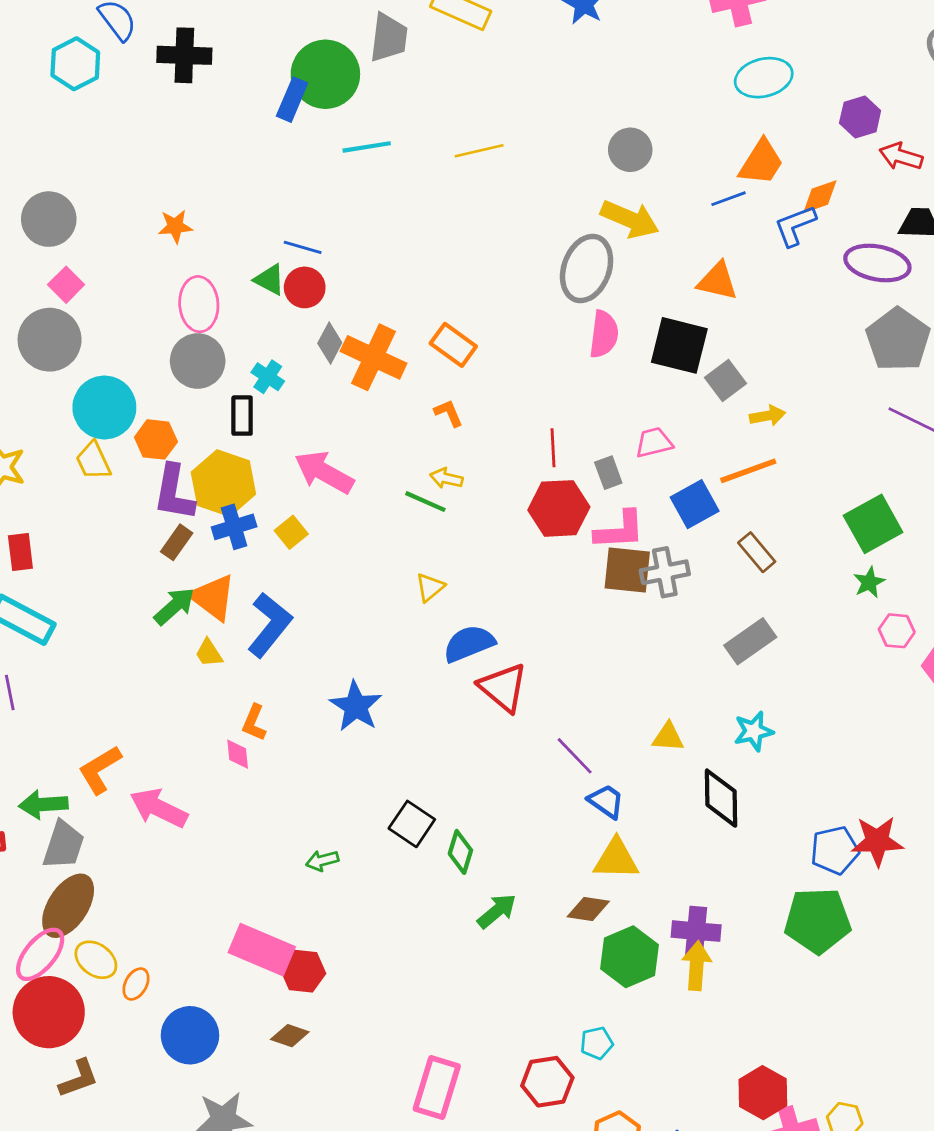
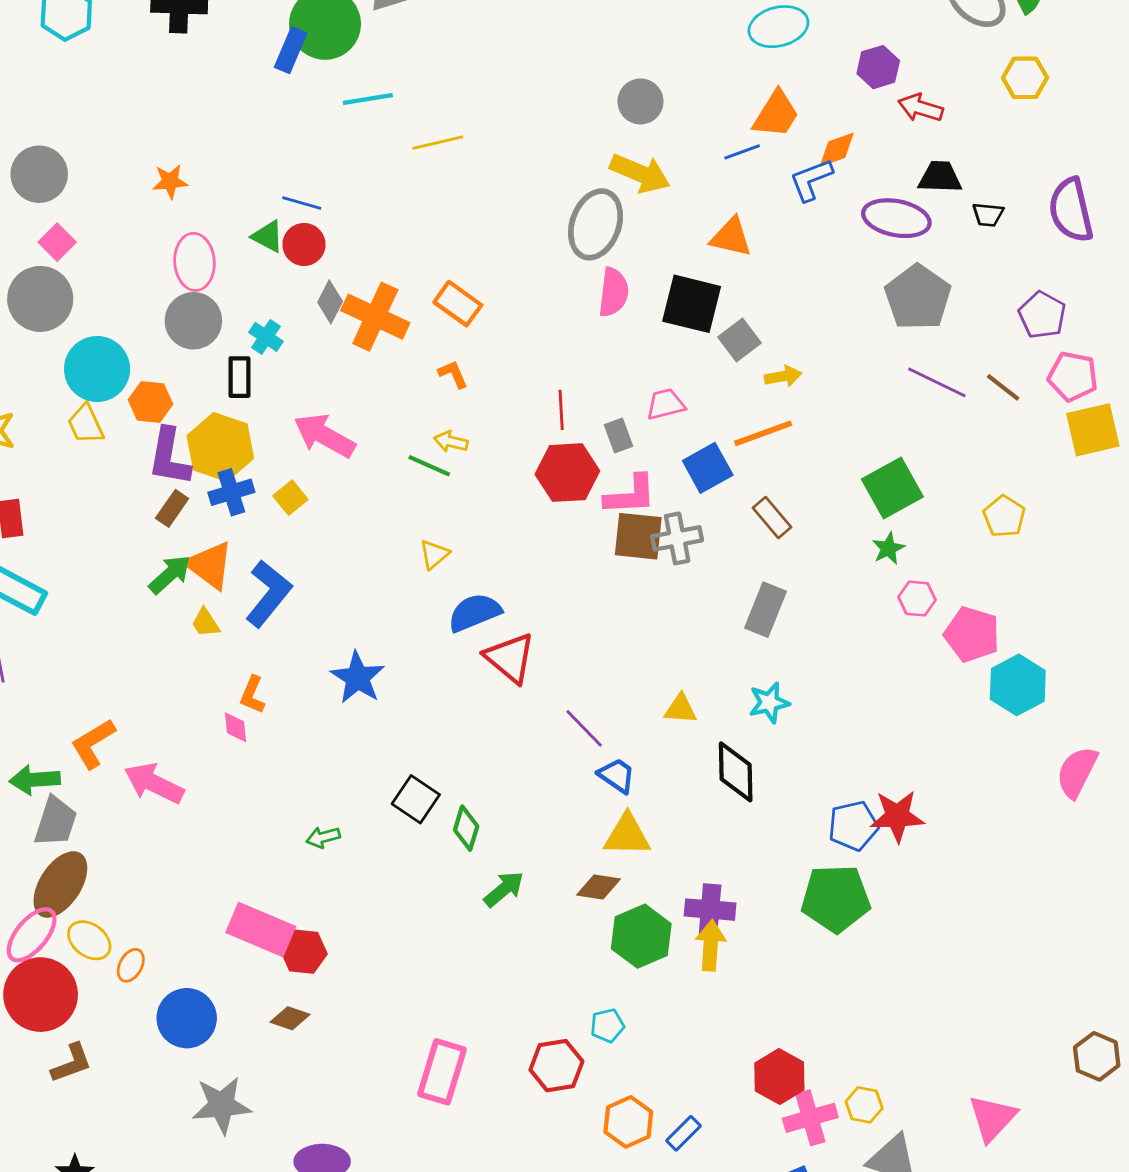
yellow line: (479, 151) -> (438, 143), moved
gray rectangle: (750, 641) -> (766, 610), turned -33

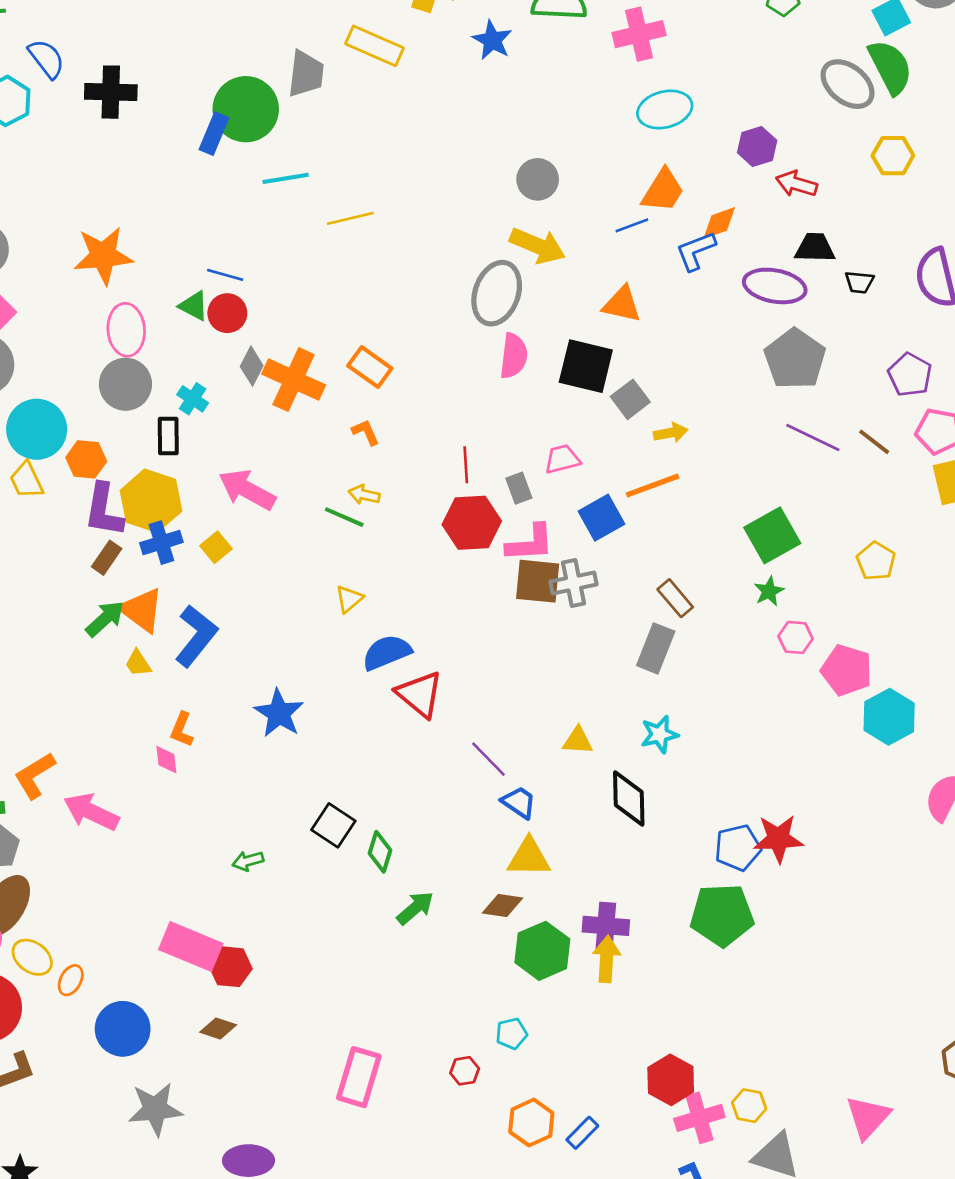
orange star: (170, 181) -> (103, 256), size x1.8
brown rectangle: (772, 517) -> (675, 598), moved
red hexagon: (556, 1066) -> (465, 1071), size x0.6

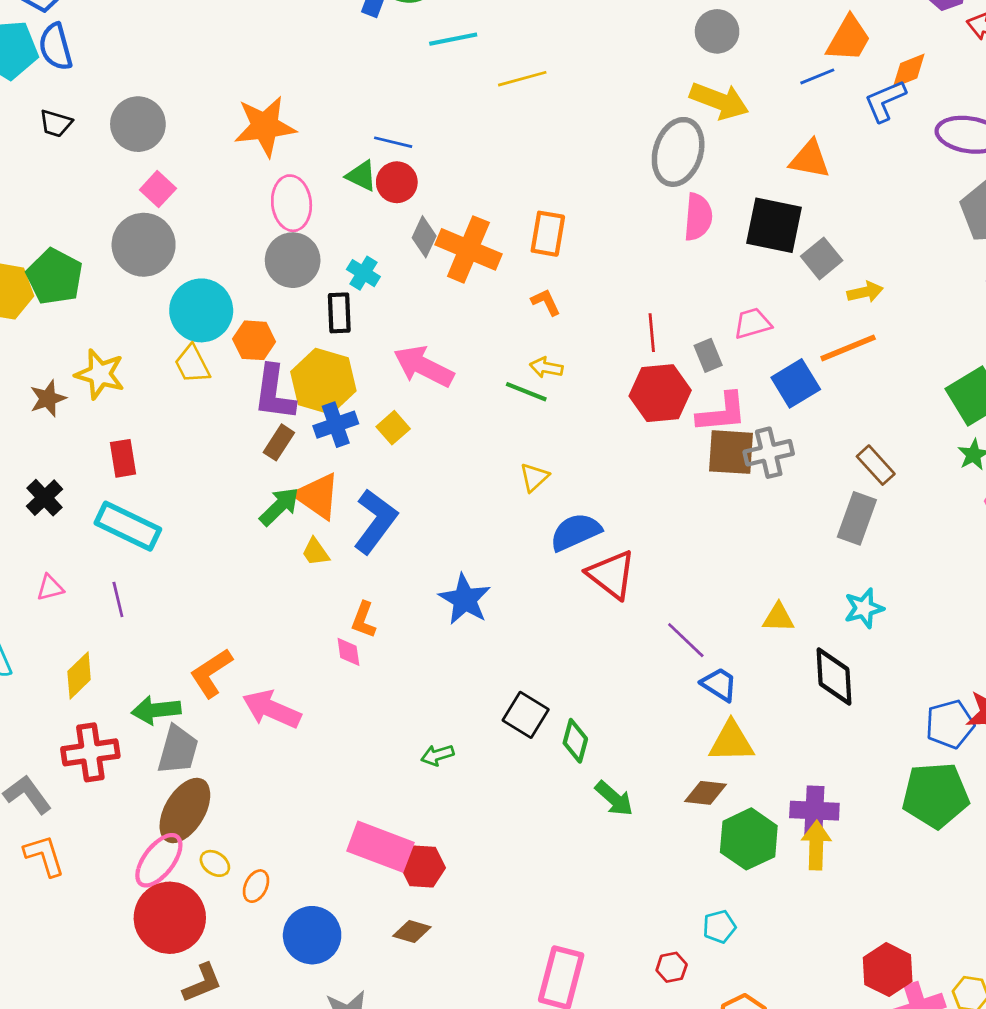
orange rectangle: (370, 367) -> (548, 234), turned 66
green arrow: (415, 908) -> (614, 799), turned 84
yellow ellipse: (32, 957) -> (215, 863), size x0.7

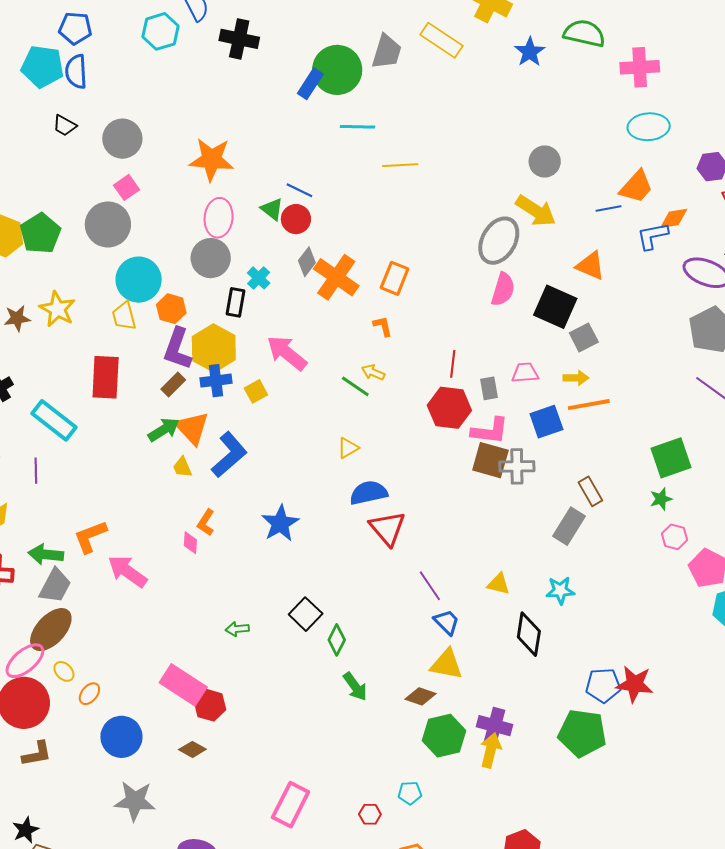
yellow arrow: (865, 292) -> (576, 378), moved
red rectangle: (123, 458) -> (106, 377), moved, size x1.6

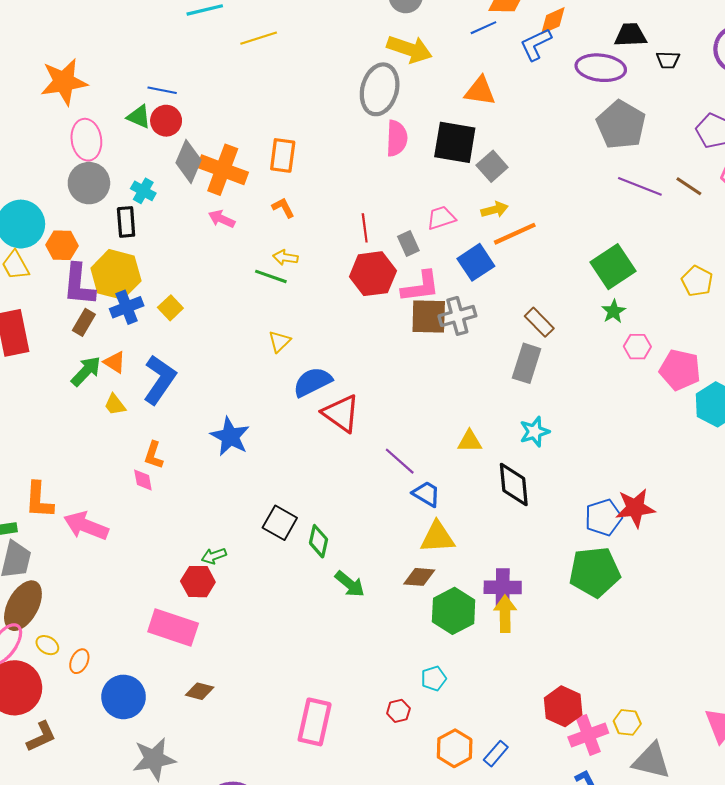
gray diamond: (307, 262) -> (188, 161), size x1.4
pink arrow: (287, 353) -> (222, 219), moved, size x0.6
orange triangle: (192, 428) -> (115, 362), size x0.6
orange L-shape: (90, 537) -> (39, 500), turned -51
red hexagon: (210, 705) -> (198, 582), moved

